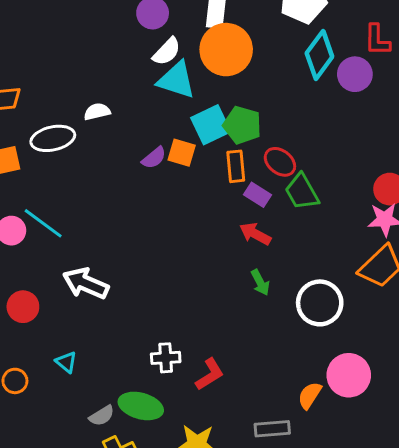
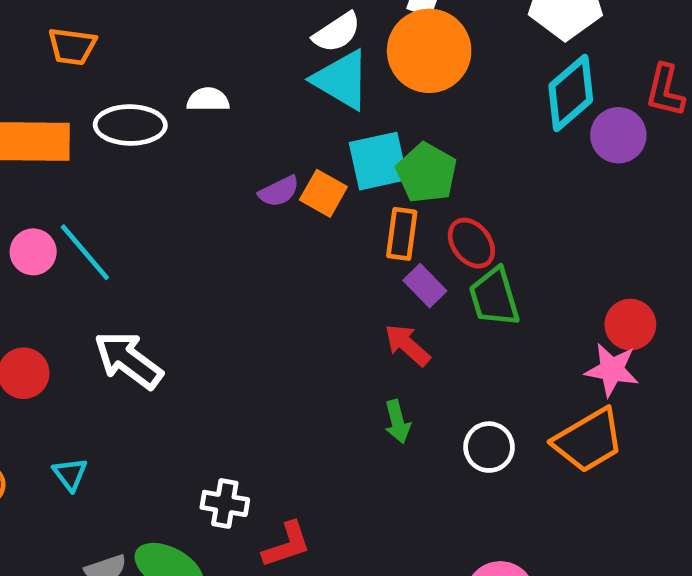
white circle: (320, 303) -> (489, 447), moved, size x0.7

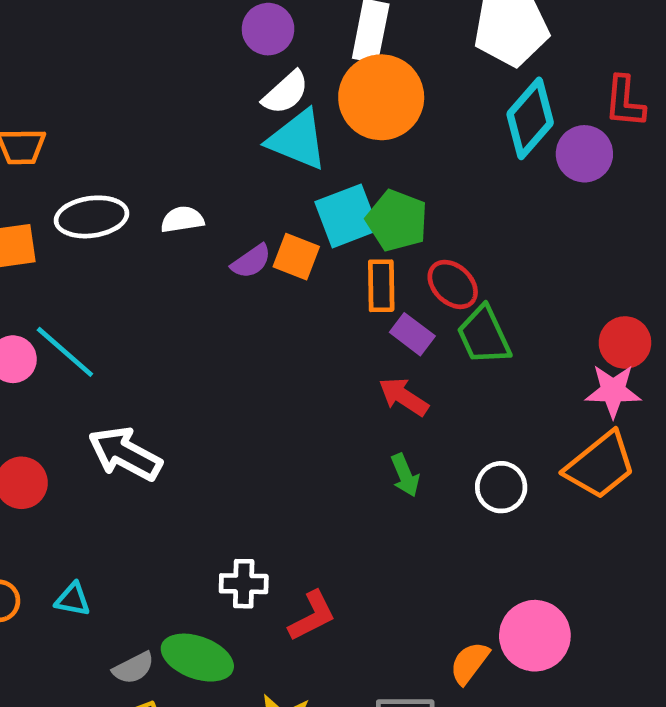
white semicircle: (208, 100) -> (182, 219), moved
cyan triangle: (70, 474) -> (73, 599), moved, turned -33

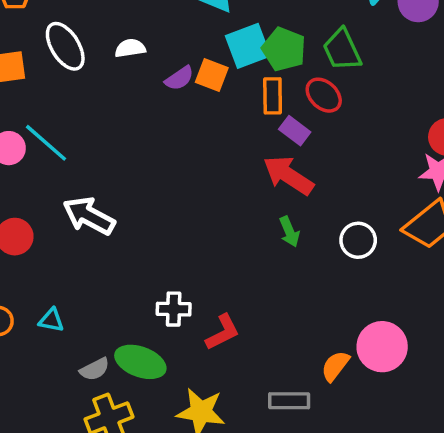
white ellipse: (92, 217) -> (65, 46), turned 66
green trapezoid: (484, 335) -> (342, 50), moved
red arrow: (404, 397) -> (288, 175), size x1.4

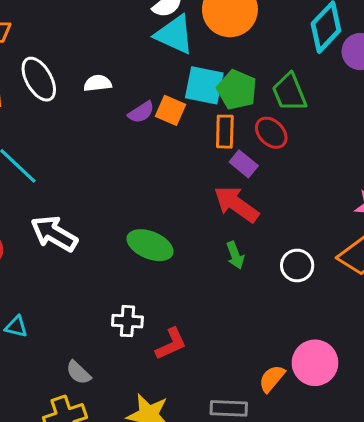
cyan square: (248, 46) -> (204, 85), turned 30
green ellipse: (140, 362) -> (150, 245), moved
gray semicircle: (95, 369) -> (78, 373), moved, turned 68

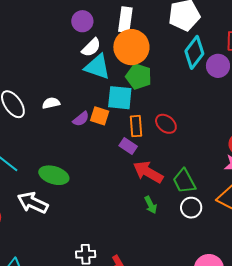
green pentagon: (237, 90) -> (139, 76), moved
green trapezoid: (289, 92) -> (184, 181), moved
purple rectangle: (244, 164) -> (128, 146), moved
green ellipse: (150, 245) -> (54, 175), moved

